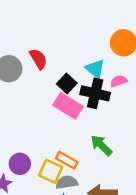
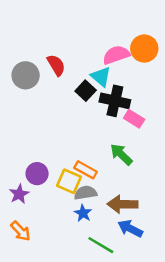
cyan triangle: (95, 69) -> (101, 77), moved
pink semicircle: (119, 81) -> (116, 55), moved, size x1.5
pink rectangle: (68, 106) -> (134, 119), moved, size x0.7

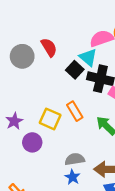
orange rectangle: (86, 170) -> (75, 111), moved, turned 30
yellow square: (69, 181) -> (50, 119), moved
purple star: (19, 194) -> (14, 121), moved

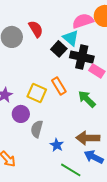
gray semicircle: (75, 159) -> (37, 129), moved, turned -66

